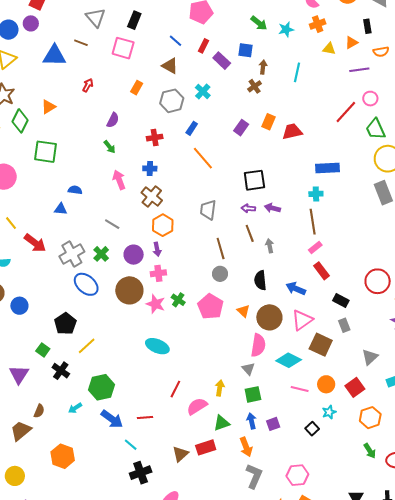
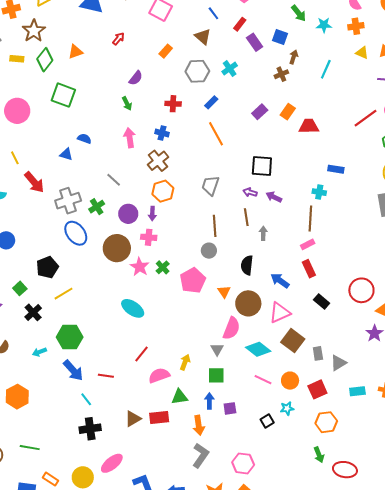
blue rectangle: (327, 168) -> (336, 169), size x0.7
gray rectangle: (344, 325) -> (318, 353), moved

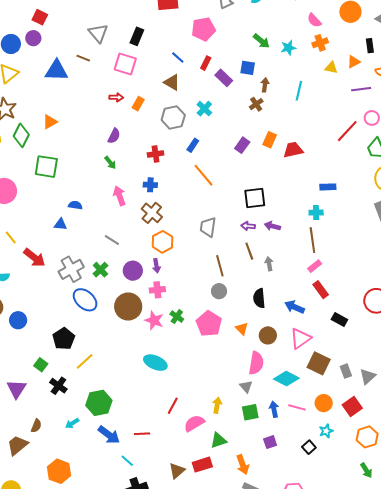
red arrow: (118, 39) -> (116, 97), moved, turned 64
brown circle: (248, 303) -> (268, 335), size x0.7
blue arrow: (209, 401) -> (274, 409), moved

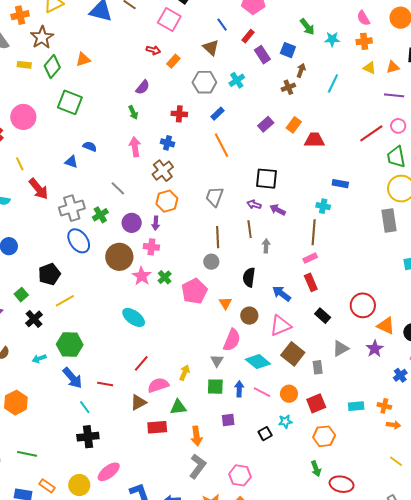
gray triangle: (368, 376) -> (341, 348), moved
brown triangle: (177, 471) -> (138, 402), moved

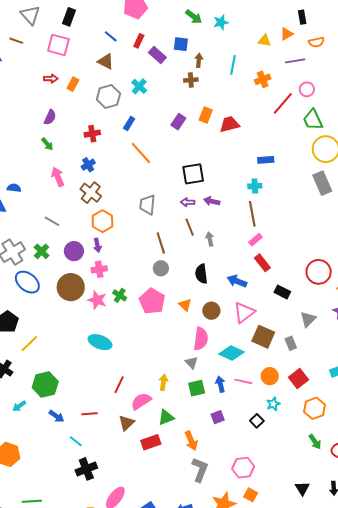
orange cross: (364, 41) -> (263, 79), moved
brown cross: (288, 87) -> (191, 80), turned 32
blue cross: (167, 143) -> (88, 165), turned -32
blue arrow: (73, 378) -> (56, 416), size x0.7

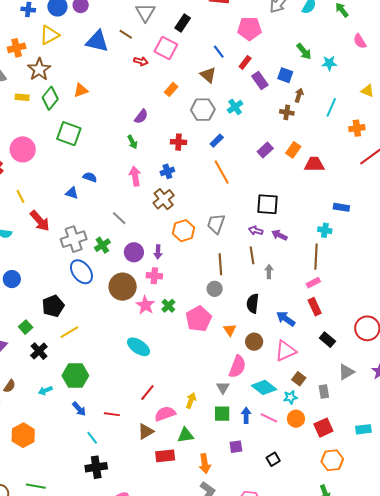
red arrow: (51, 79) -> (141, 61), moved
orange hexagon: (102, 221) -> (183, 231), moved
brown square: (263, 337) -> (299, 379), size x0.6
cyan star: (273, 404) -> (290, 397), moved

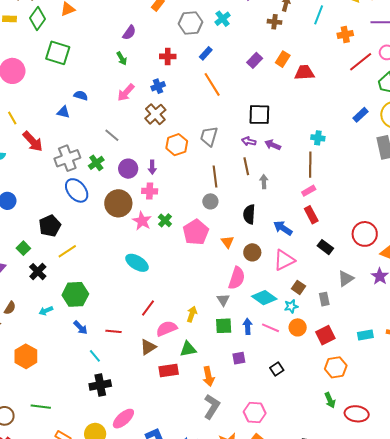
pink arrow: (135, 176) -> (126, 93), turned -126
blue rectangle: (341, 207) -> (360, 115), moved, turned -49

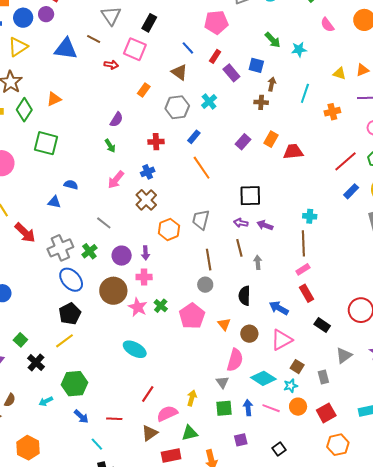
red line: (361, 62) -> (345, 161), moved
black pentagon: (50, 226) -> (70, 314), moved

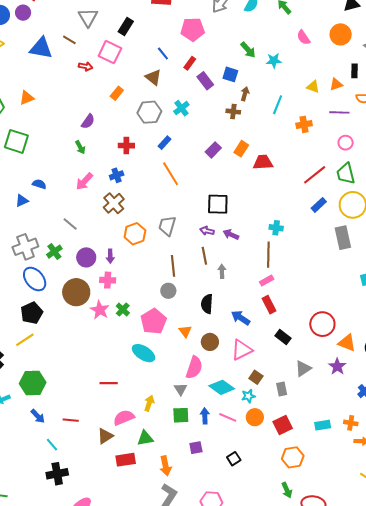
blue triangle: (54, 202) -> (22, 201), turned -40
cyan ellipse: (135, 349) -> (144, 353), moved
red line: (148, 394) -> (109, 383), moved, turned 54

